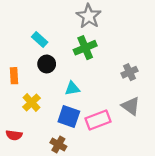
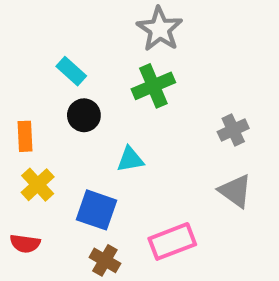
yellow cross: (32, 102) -> (38, 185), moved
blue square: (69, 116) -> (97, 210), moved
pink rectangle: (98, 120) -> (172, 241), moved

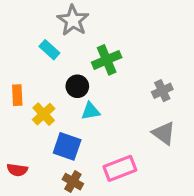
gray star: (160, 29) -> (73, 20), moved
black circle: (84, 115) -> (77, 86), moved
yellow cross: (38, 185) -> (44, 114), moved

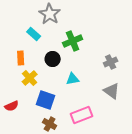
orange rectangle: (17, 95) -> (21, 58), moved
cyan triangle: (91, 111) -> (73, 79), moved
red semicircle: (17, 170) -> (12, 106), moved, turned -32

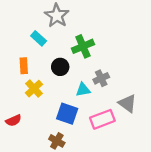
gray cross: (111, 62) -> (101, 78), moved
blue square: (46, 100) -> (67, 114), moved
pink rectangle: (82, 115) -> (102, 119), moved

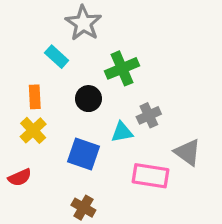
yellow cross: (34, 89) -> (33, 130), moved
blue square: (67, 114) -> (83, 154), moved
pink rectangle: (102, 119) -> (151, 176), turned 30

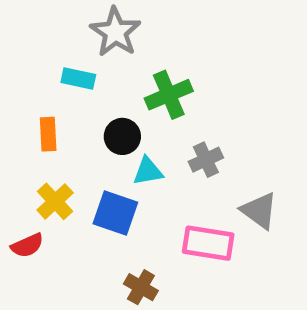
cyan rectangle: (57, 57) -> (78, 78), turned -30
yellow cross: (33, 130) -> (55, 201), moved
cyan triangle: (122, 132) -> (148, 171), moved
brown cross: (83, 208) -> (141, 287), moved

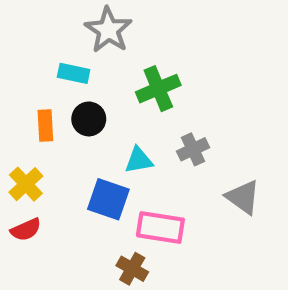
black circle: (122, 136) -> (89, 119), moved
yellow cross: (55, 201) -> (26, 184), moved
pink rectangle: (208, 243) -> (160, 227), moved

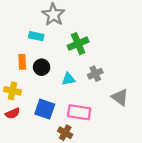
black circle: (89, 119) -> (42, 67), moved
yellow cross: (26, 184) -> (13, 91), turned -35
blue square: (108, 199) -> (45, 109), moved

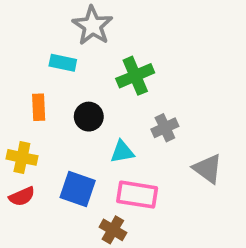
black circle: (42, 67) -> (89, 117), moved
cyan triangle: (68, 79) -> (122, 152), moved

